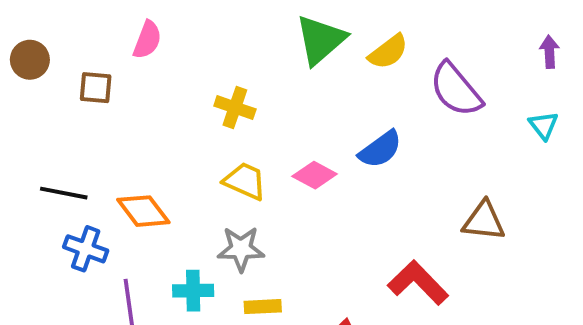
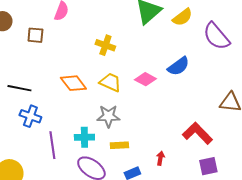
orange diamond: (143, 211) -> (73, 83), moved

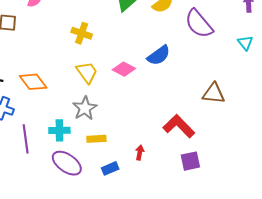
yellow trapezoid: (110, 82) -> (87, 72), turned 30
orange diamond: (73, 83) -> (33, 82), moved
gray star: (108, 116) -> (85, 108), turned -30

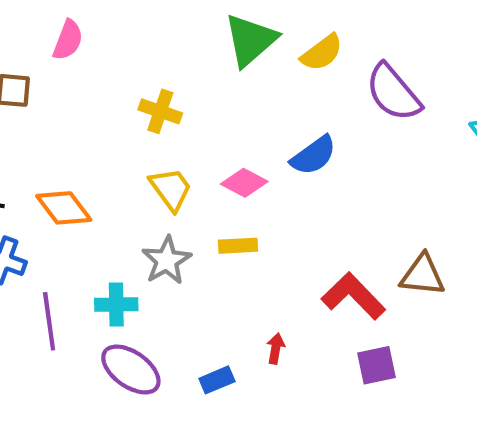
brown triangle: (214, 93) -> (423, 275), moved
yellow rectangle: (96, 139) -> (238, 246), moved

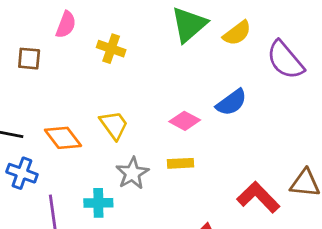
yellow cross: (160, 111) -> (111, 49), moved
yellow trapezoid: (171, 189) -> (114, 125), moved

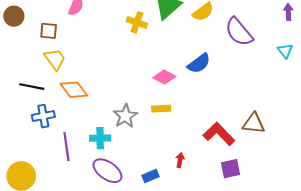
yellow cross: (111, 49) -> (137, 22), moved
yellow trapezoid: (114, 125) -> (55, 59), moved
blue cross: (22, 173) -> (43, 116), turned -30

